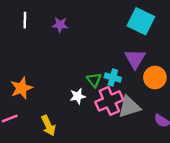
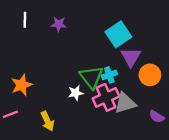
cyan square: (141, 21) -> (118, 34), moved, turned 30
cyan cross: (113, 78) -> (109, 75), turned -35
green triangle: (94, 80) -> (91, 77), size x1.6

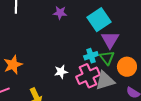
purple star: (59, 24) -> (60, 13), moved
orange circle: (150, 75) -> (127, 67), moved
green triangle: (91, 77) -> (107, 58), moved, size x0.7

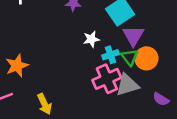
orange circle: (127, 67) -> (146, 58), moved
white star: (61, 72) -> (91, 39), moved

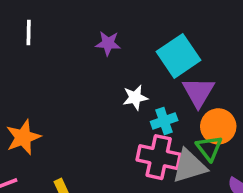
green triangle: (130, 57) -> (209, 148), moved
pink cross: (107, 79) -> (159, 157), turned 36

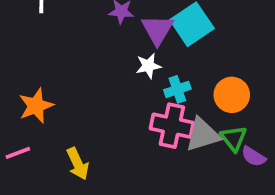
purple triangle: (198, 92) -> (157, 30), moved
green triangle: (209, 148) -> (234, 138), moved

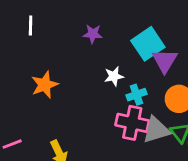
purple triangle: (157, 30) -> (165, 61), moved
orange star: (36, 106) -> (45, 85), moved

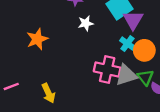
white star: (114, 76) -> (86, 23), moved
cyan cross: (136, 95) -> (127, 44), moved, turned -35

